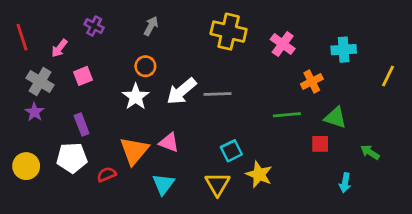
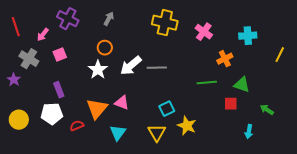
purple cross: (94, 26) -> (68, 19), size x1.5
purple star: (34, 112) -> (14, 80), moved

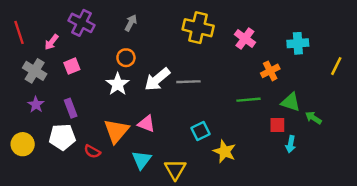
purple star: (14, 80) -> (36, 105), moved
green arrow: (267, 110) -> (313, 118), moved
red semicircle: (77, 126) -> (92, 151), turned -128
cyan arrow: (249, 132) -> (291, 144), moved
yellow triangle: (157, 133) -> (175, 169), moved

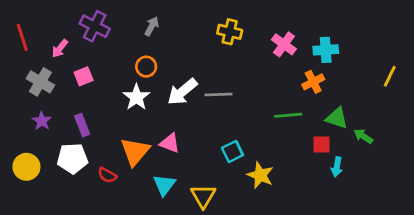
yellow cross: (198, 28) -> (230, 32), size x0.7
cyan cross: (298, 43) -> (326, 50), moved

